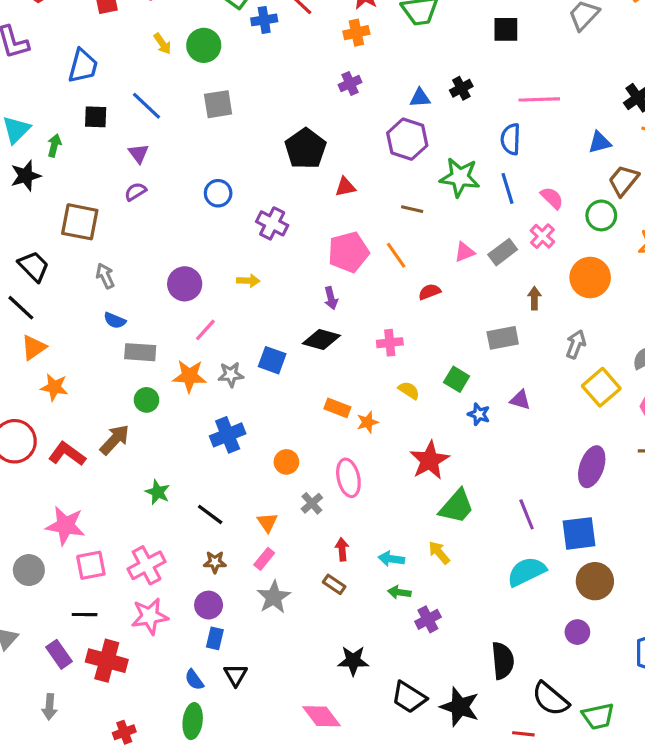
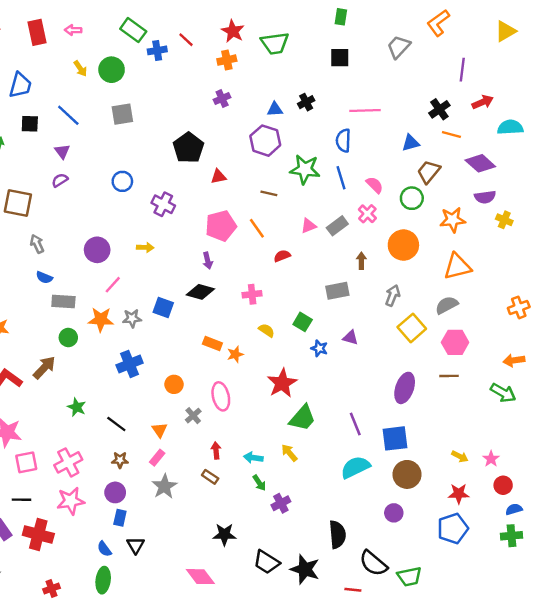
green arrow: (399, 592) -> (259, 483), turned -133

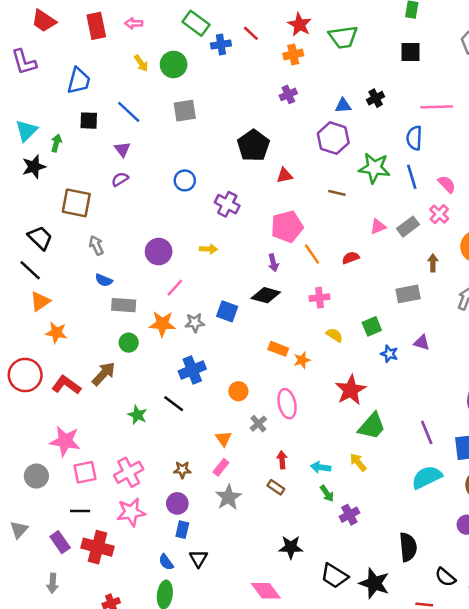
orange line: (257, 228) -> (312, 254), moved
green square: (303, 322) -> (372, 326), turned 36
black line: (116, 424) -> (174, 404), moved
black semicircle: (373, 563) -> (445, 577), size x0.7

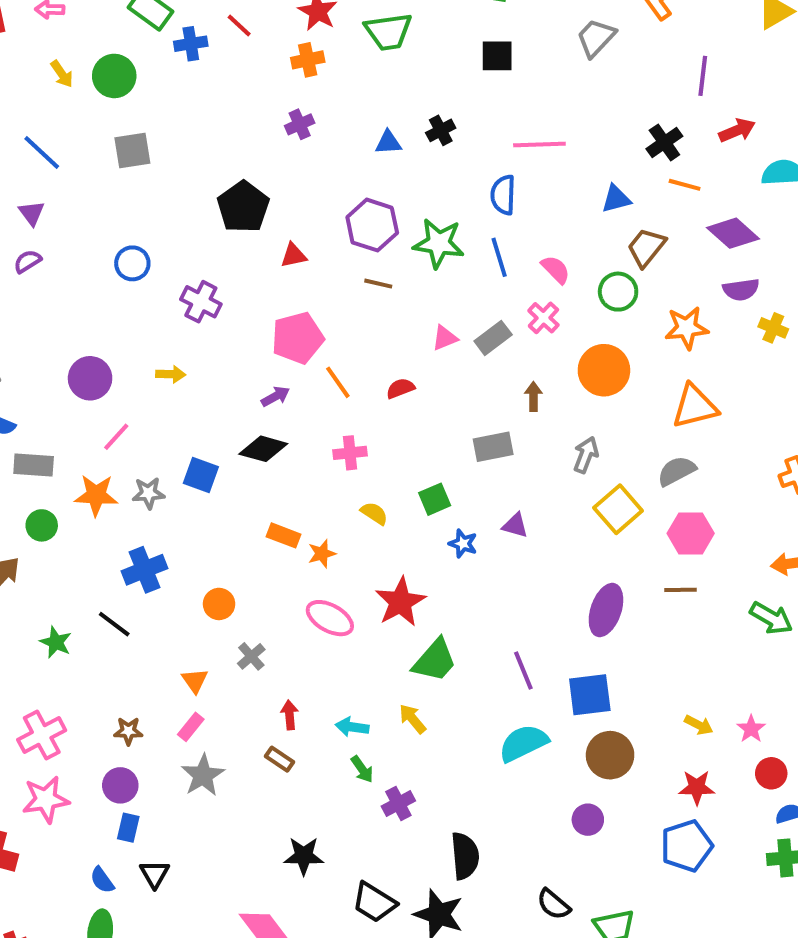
purple hexagon: (333, 138) -> (372, 225), moved
purple arrow: (273, 263) -> (275, 396), turned -105
pink ellipse: (287, 404) -> (330, 618), moved, turned -48
black semicircle: (408, 547) -> (465, 856), moved

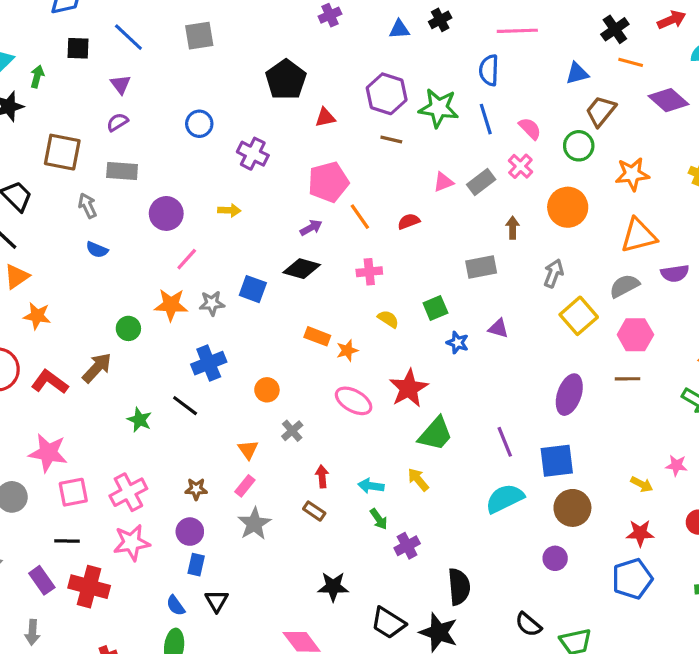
purple semicircle: (741, 290) -> (675, 273), moved
gray rectangle: (34, 465) -> (122, 171), moved
pink star: (751, 729) -> (676, 465), moved, turned -30

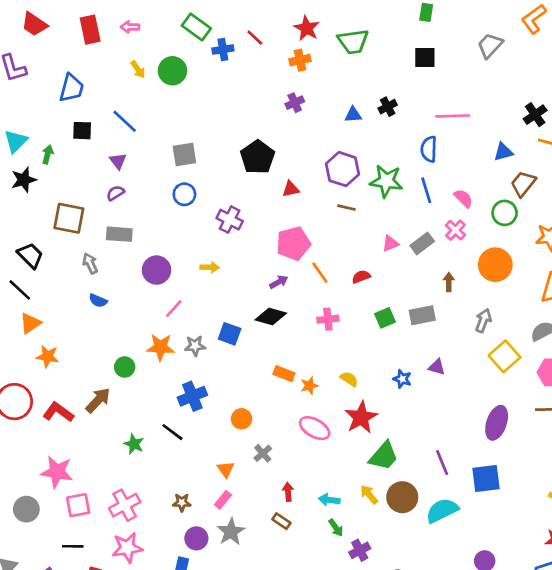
gray square: (199, 36) -> (184, 154), moved
green square: (435, 308) -> (385, 318), moved
yellow semicircle: (388, 319) -> (349, 379), moved
brown circle: (572, 508) -> (402, 497), moved
purple circle: (190, 532) -> (196, 538), moved

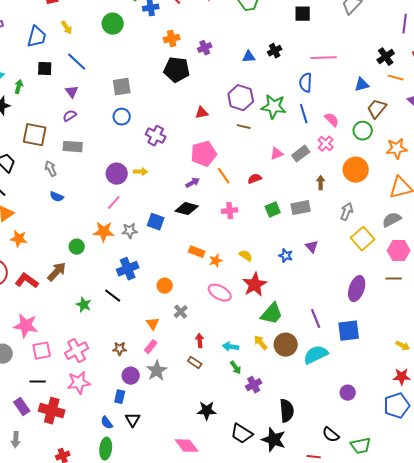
orange cross: (300, 60) -> (172, 39), moved
yellow arrow: (138, 69) -> (67, 28), moved
black pentagon: (257, 157) -> (177, 70), moved, turned -30
purple circle: (157, 270) -> (117, 174), moved
purple triangle: (437, 367) -> (312, 247), turned 32

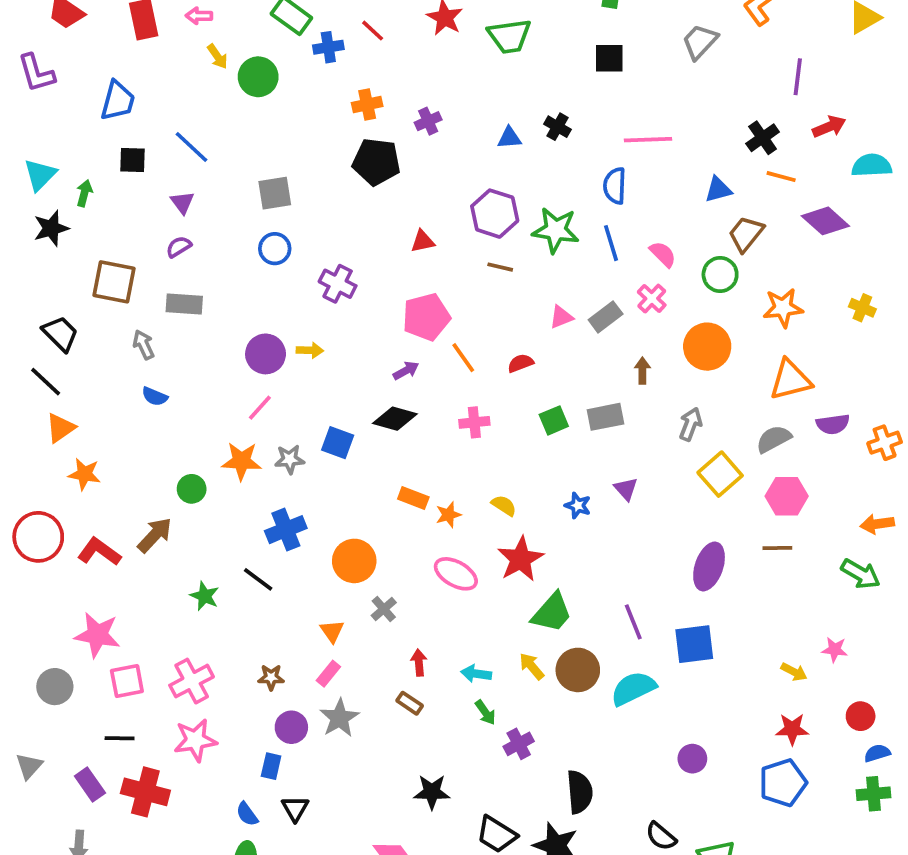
yellow arrow: (67, 28) -> (217, 56), moved
black cross: (275, 51) -> (557, 127), turned -32
orange circle: (165, 286) -> (354, 561), size x1.5

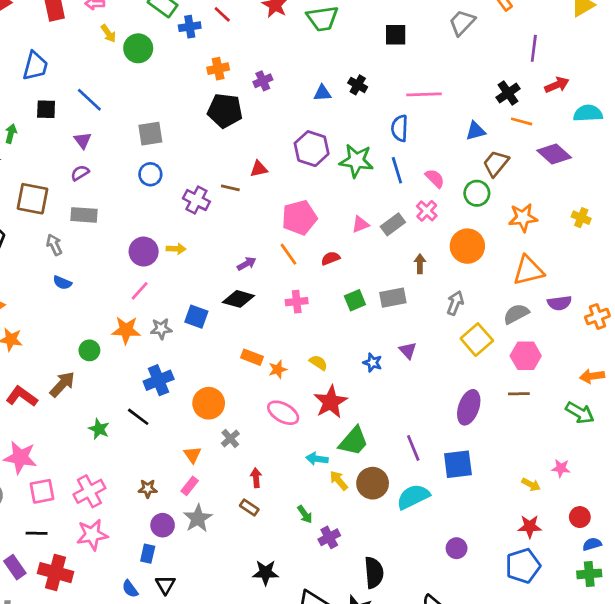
brown line: (500, 267) -> (230, 188), moved
pink pentagon: (426, 317) -> (299, 218), moved
cyan arrow: (476, 674) -> (317, 459), moved

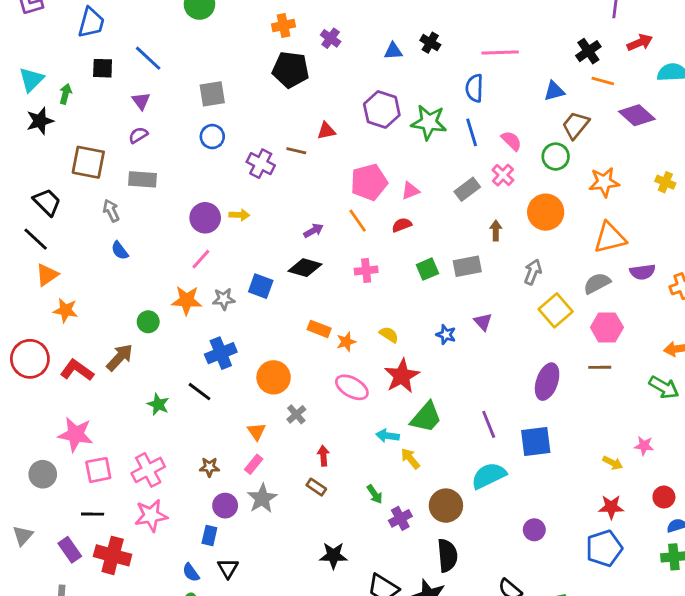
purple cross: (263, 81) -> (331, 38), turned -30
pink triangle: (360, 224) -> (410, 191), moved
blue semicircle: (62, 283) -> (120, 251), turned 30
brown circle: (373, 483) -> (446, 506), moved

